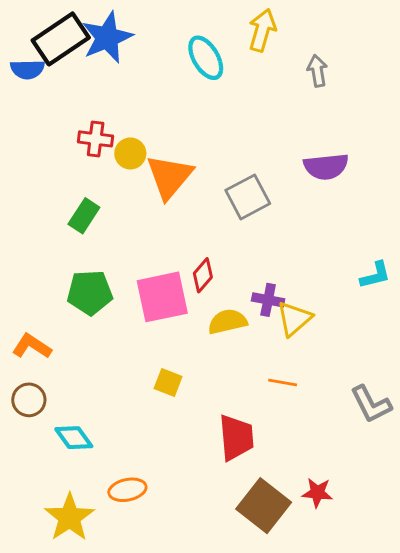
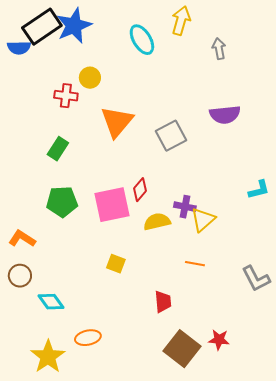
yellow circle: (130, 153) -> (90, 78), moved
red trapezoid: (236, 438) -> (163, 302), size x0.7

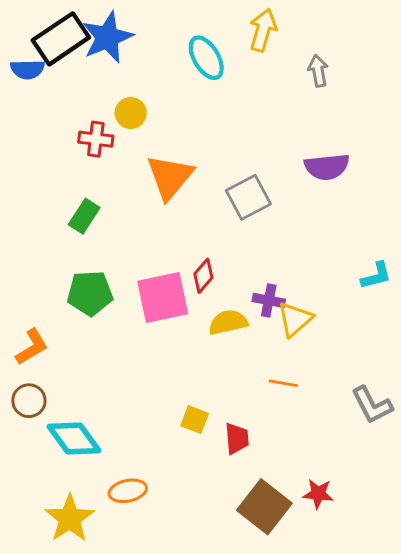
orange L-shape: (22, 239) -> (32, 347), turned 116
yellow square: (116, 264) -> (195, 420), moved
cyan diamond: (51, 302) -> (74, 438), size x1.4

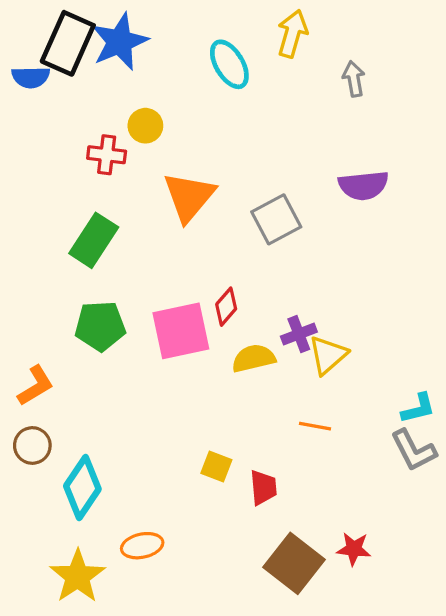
black rectangle: (61, 39) -> (68, 43), turned -32
green rectangle: (84, 216) -> (94, 240), size x1.4
cyan L-shape: (376, 276) -> (418, 408), moved
purple cross: (269, 300) -> (299, 334), turned -32
cyan diamond: (74, 438) -> (82, 487), turned 70

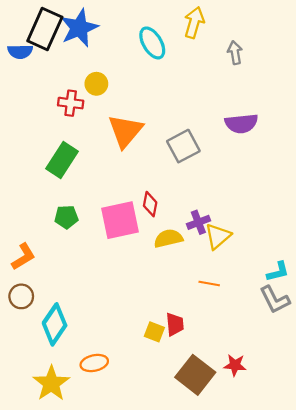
red diamond: (226, 307) -> (150, 204), turned -30
green pentagon: (100, 326) -> (66, 217), size x0.7
yellow square: (216, 466) -> (154, 332), moved

